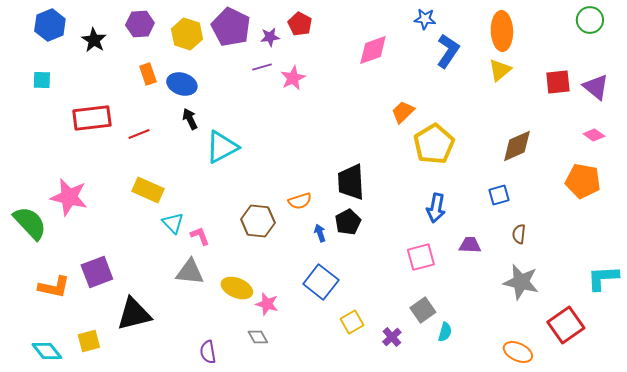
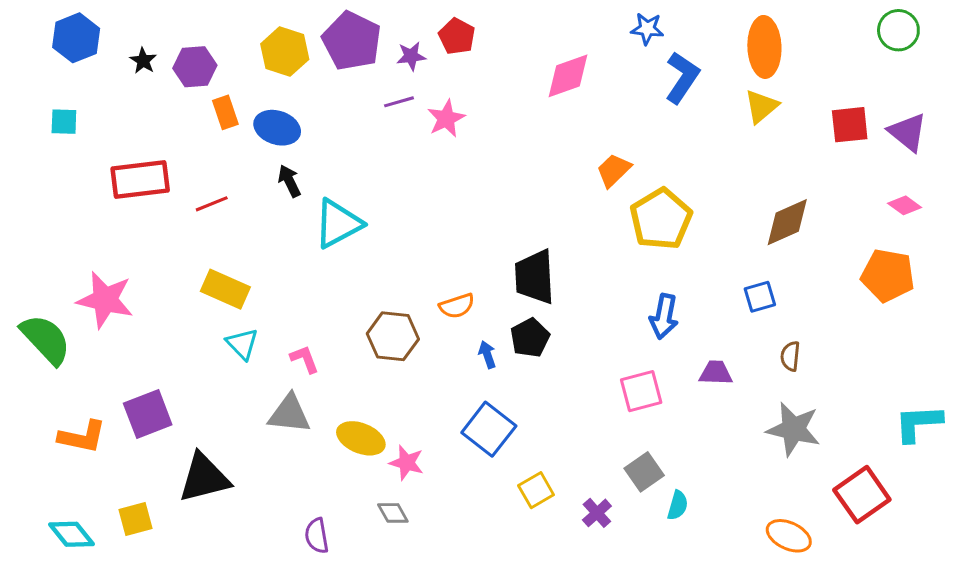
purple hexagon: (140, 24) -> (195, 67), moved
black star: (94, 40) -> (143, 61), size x0.7
cyan triangle: (173, 223) -> (242, 344), moved

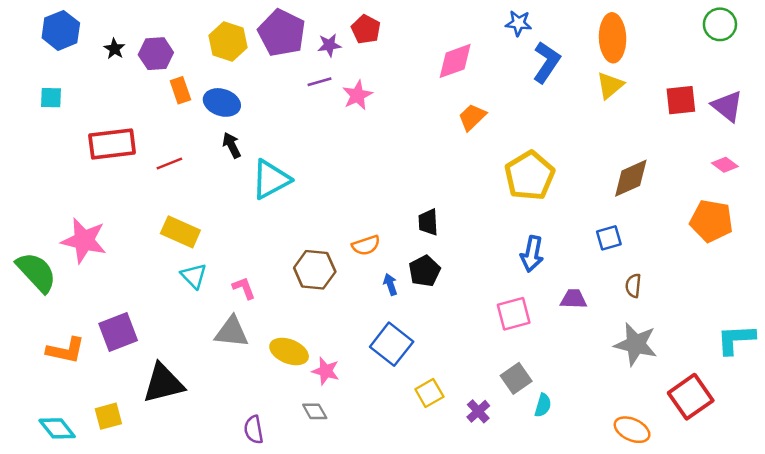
orange trapezoid: (614, 170) -> (472, 117), moved
black trapezoid: (534, 277) -> (428, 222), size x0.6

